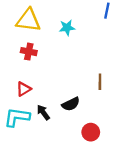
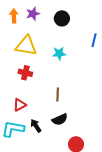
brown line: (100, 82) -> (58, 95), moved

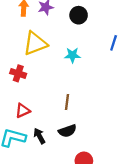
yellow triangle: (26, 46) -> (35, 43), turned -35
red cross: (25, 73) -> (18, 73), moved

